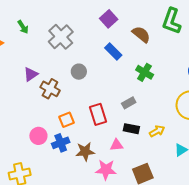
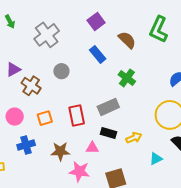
gray rectangle: (129, 103) -> (108, 107), size x1.5
pink circle: (38, 136) -> (15, 117), moved
blue cross: (61, 143) -> (26, 145), moved

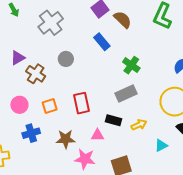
brown semicircle: (127, 40) -> (123, 20), moved
gray rectangle: (108, 107) -> (126, 93), moved

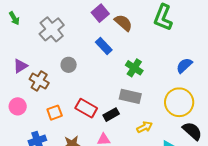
gray rectangle: (126, 93) -> (130, 96), turned 40
red rectangle: (81, 103) -> (86, 108), turned -45
pink circle: (19, 105) -> (18, 106), moved
black rectangle: (114, 120) -> (111, 115), moved, turned -42

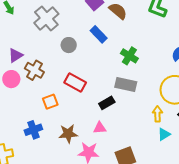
gray circle: (69, 65) -> (69, 45), moved
pink circle: (18, 106) -> (11, 79), moved
red rectangle: (86, 108) -> (75, 83), moved
yellow arrow: (145, 127) -> (157, 114), moved, turned -63

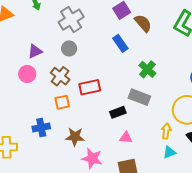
gray circle: (69, 45) -> (69, 48), moved
brown cross: (34, 70) -> (60, 76), moved
red rectangle: (75, 83) -> (90, 87), turned -50
pink triangle: (100, 128) -> (126, 138), moved

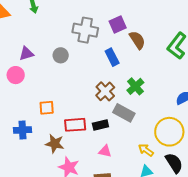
gray cross: (71, 20) -> (85, 30), moved, turned 35
brown cross: (60, 76) -> (105, 91), moved
red rectangle: (90, 87) -> (75, 125), moved
yellow arrow: (166, 131) -> (146, 150), turned -70

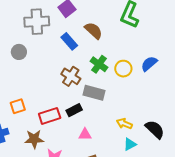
brown semicircle: (137, 40) -> (94, 31), moved
yellow circle: (169, 132) -> (123, 69), moved, size x0.6

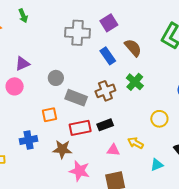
gray circle: (19, 52) -> (56, 78), moved
yellow circle: (123, 69) -> (159, 119), moved
brown cross: (71, 76) -> (105, 91), turned 30
gray rectangle: (94, 93) -> (76, 98), moved
yellow arrow: (124, 124) -> (136, 143), moved

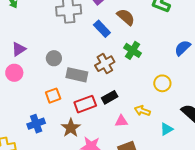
brown star: (62, 149) -> (71, 128), turned -30

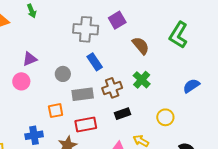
blue rectangle: (102, 29) -> (95, 62), moved
gray rectangle: (77, 75) -> (83, 94), turned -30
black rectangle: (110, 97) -> (123, 114), moved

